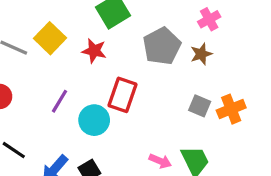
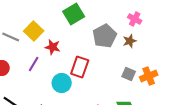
pink cross: (209, 19) -> (135, 19), turned -32
red star: (94, 51) -> (53, 47), moved
purple line: (59, 101) -> (34, 64), moved

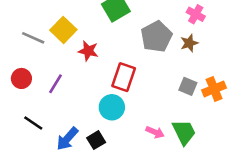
purple line: (34, 64) -> (56, 84), moved
cyan circle: (62, 83) -> (112, 107), moved

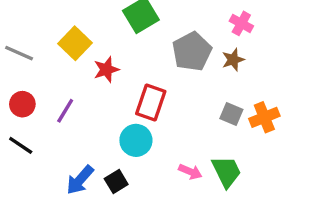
gray line: (33, 38) -> (19, 53), moved
red star: (88, 51) -> (106, 70), turned -30
black line: (33, 123) -> (21, 145), moved

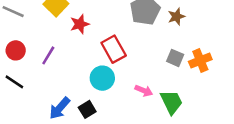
red rectangle: (151, 102) -> (114, 49), turned -48
pink arrow: (190, 172) -> (144, 91), moved

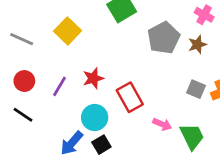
red star: (80, 24) -> (93, 78), moved
red rectangle: (114, 49) -> (130, 97), moved
cyan circle: (102, 78) -> (95, 118), moved

